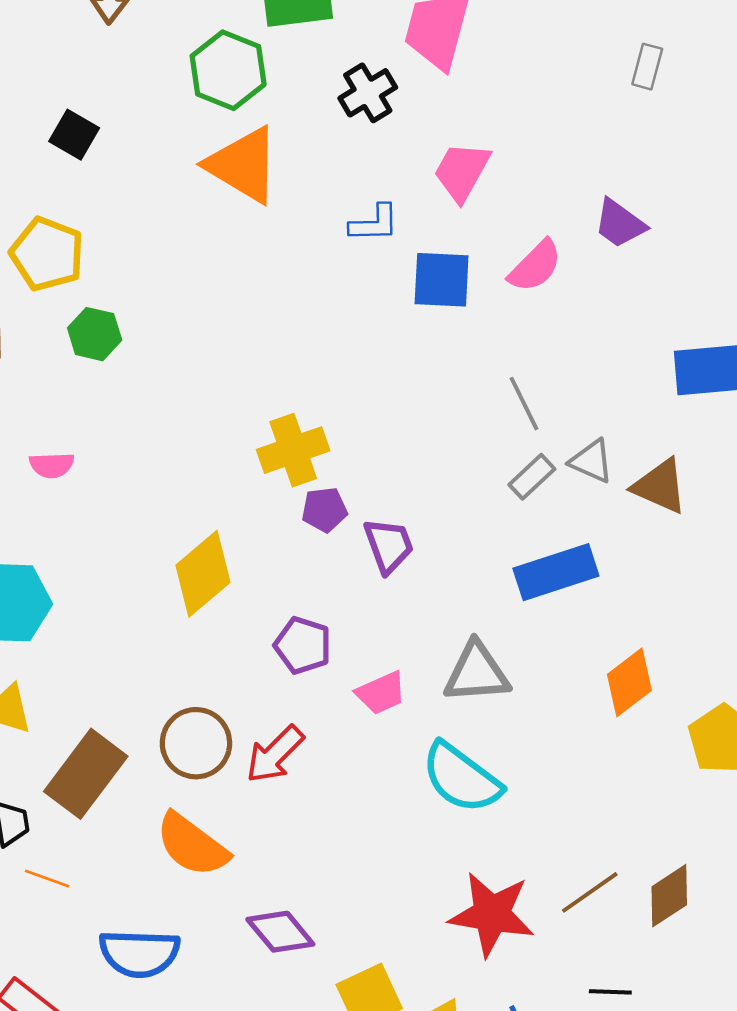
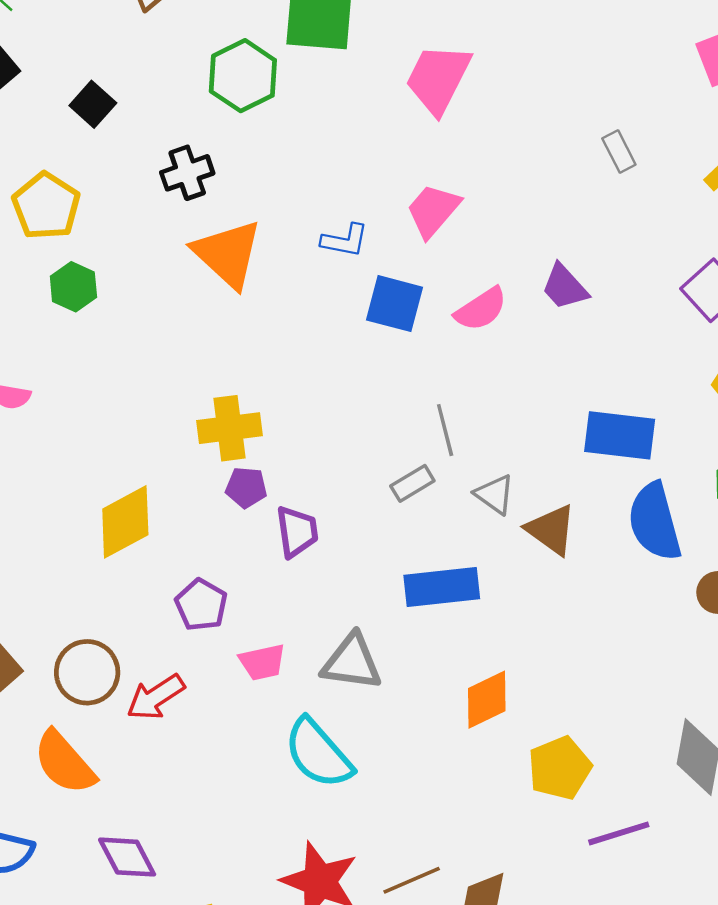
gray rectangle: (647, 67) -> (619, 152), turned -54
black cross: (368, 93) -> (187, 173), moved
orange triangle: (243, 165) -> (228, 254), moved
gray rectangle: (532, 477) -> (412, 483), moved

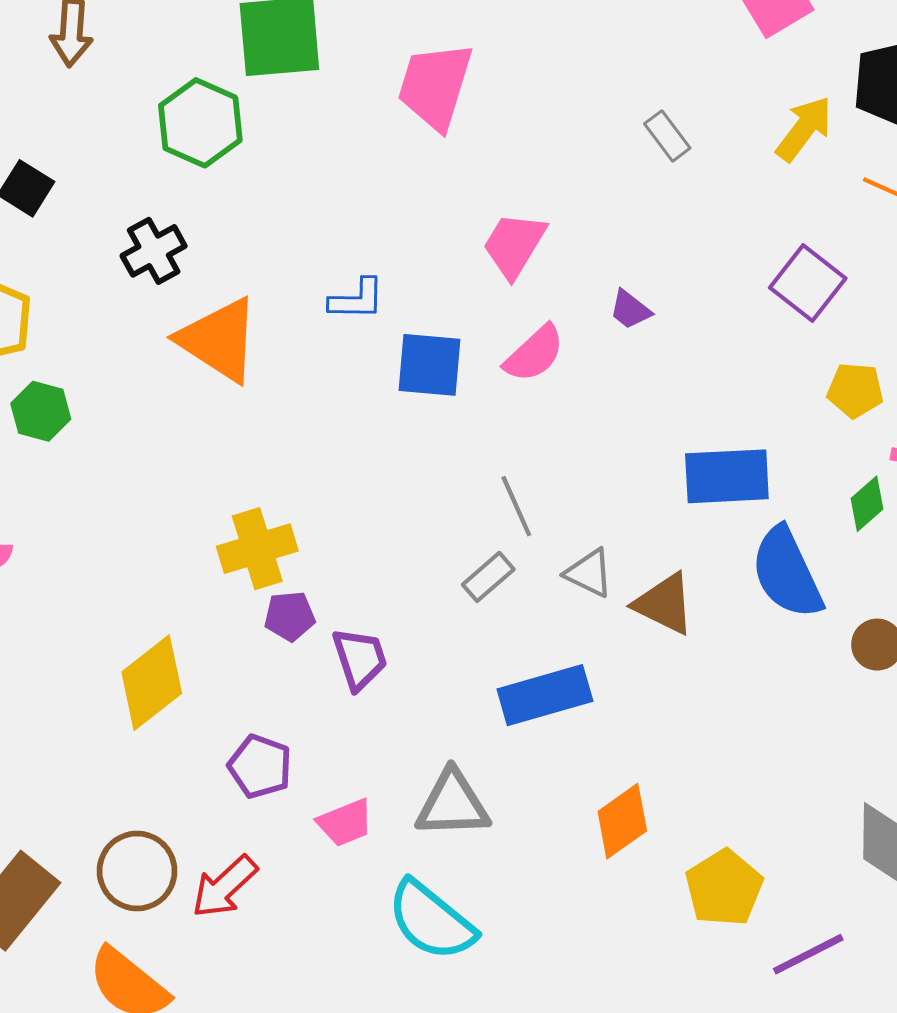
pink trapezoid: (433, 210) -> (514, 245), moved
purple trapezoid: (565, 287) -> (630, 310), size x0.7

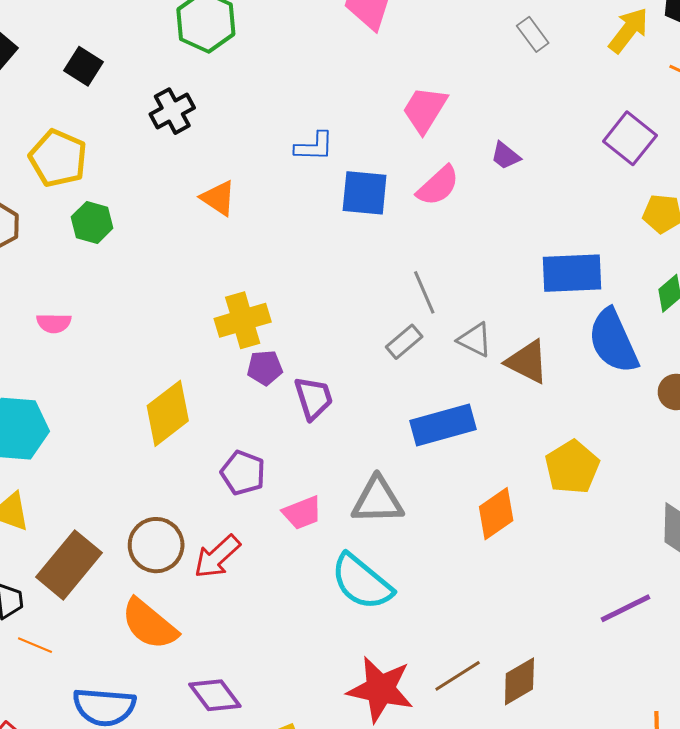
orange triangle: (219, 340) -> (218, 198), moved, size x0.6
yellow pentagon: (724, 888) -> (572, 467), moved

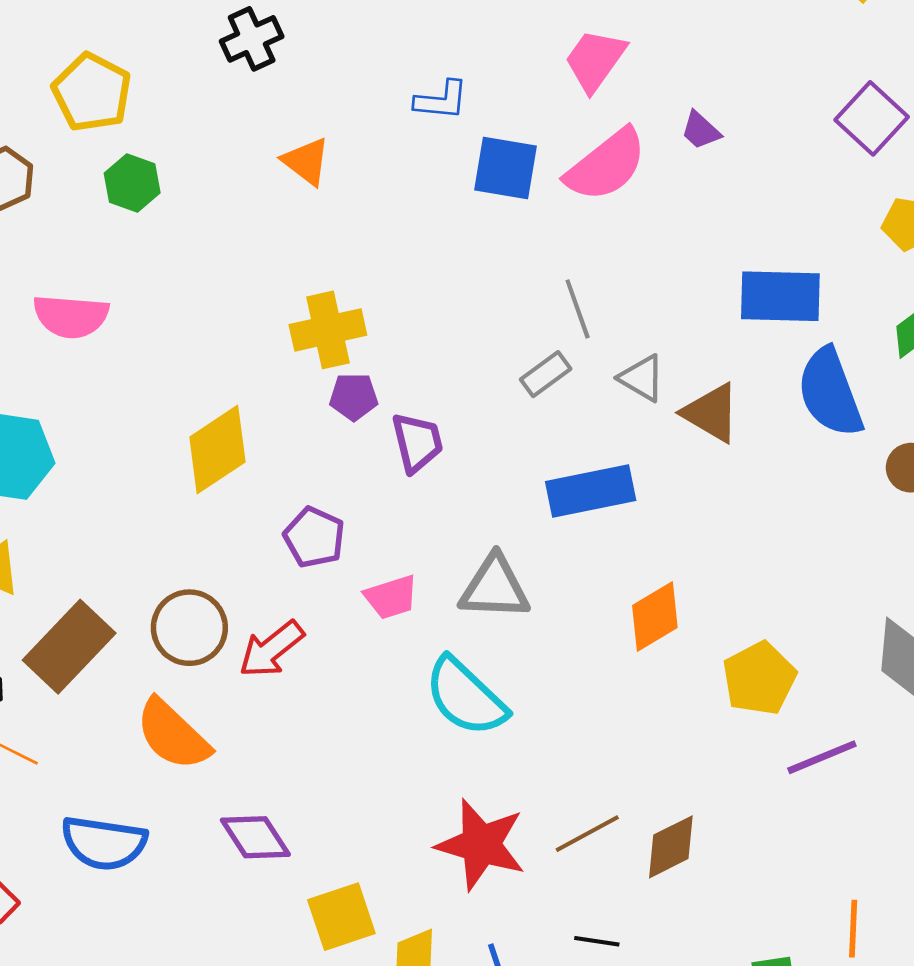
pink semicircle: (438, 186) -> (606, 165), size x1.4
pink semicircle: (54, 323) -> (71, 316), size x1.6
yellow pentagon: (572, 467) -> (759, 678), moved

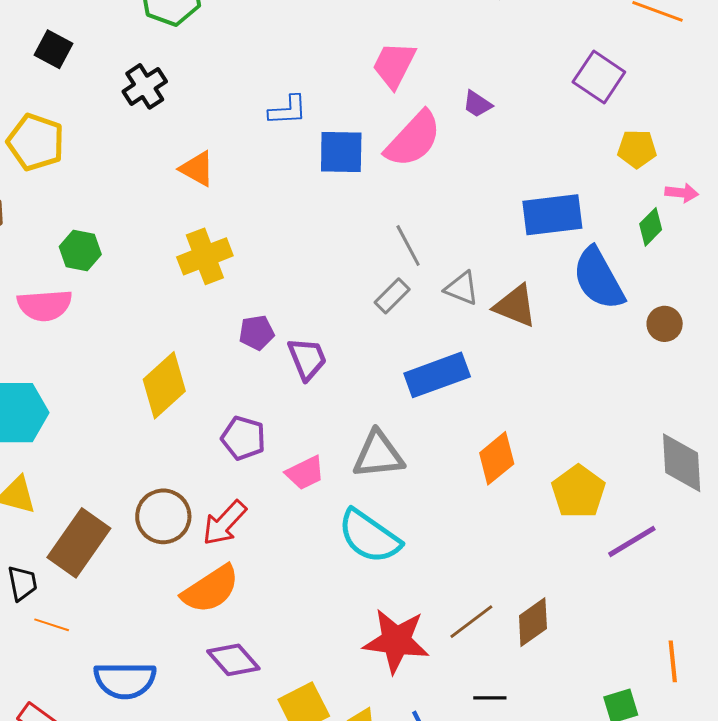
green hexagon: (132, 183) -> (80, 251), moved
yellow cross: (328, 330) -> (205, 256), moved
orange semicircle: (173, 735) -> (211, 589), moved, turned -68

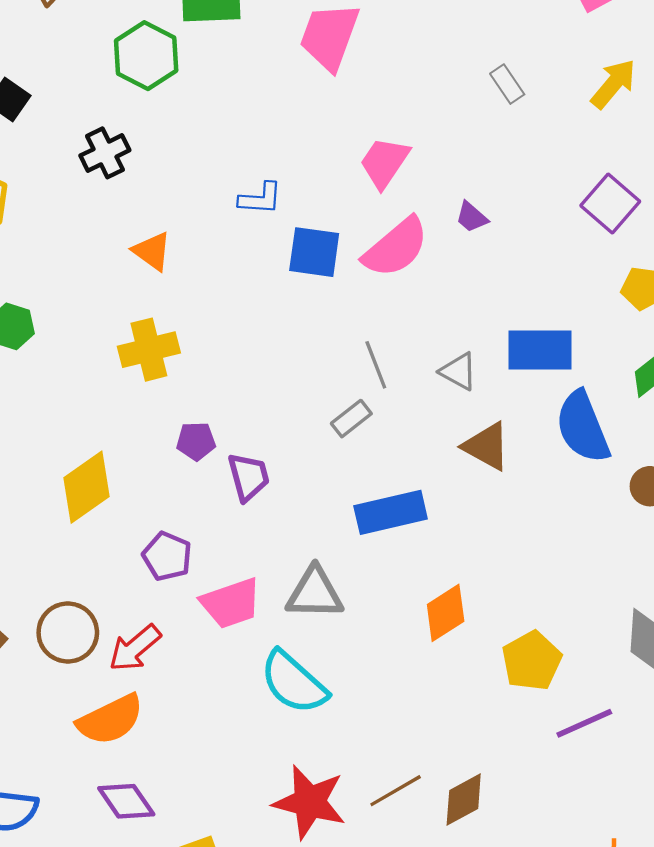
gray triangle: (462, 288) -> (459, 371), moved
pink trapezoid: (305, 473) -> (231, 603), size x1.4

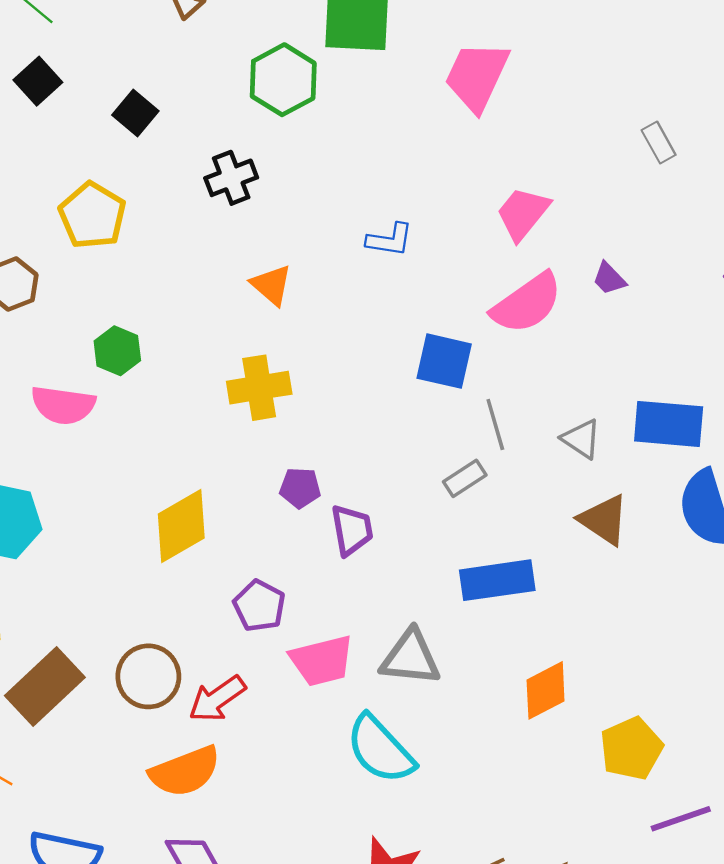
blue square: (314, 252) -> (444, 361), moved

